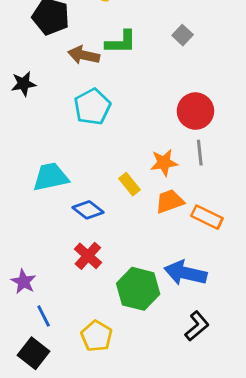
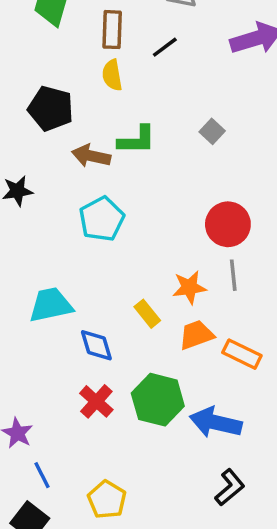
blue diamond: (88, 210) -> (96, 345), turned 36
green hexagon: (138, 289) -> (158, 400), moved

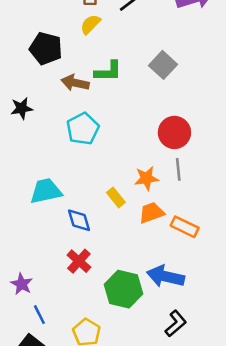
yellow semicircle: (112, 75) -> (90, 24), turned 55
gray square: (212, 131) -> (163, 65), size x1.5
green hexagon: (158, 400) -> (124, 289), moved

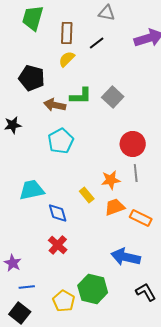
gray square: (163, 65) -> (113, 97), moved
green hexagon: (124, 289) -> (93, 289), moved
blue line: (39, 315) -> (27, 287), turned -70
black L-shape: (176, 323) -> (146, 292), moved, turned -80

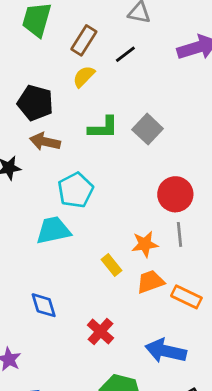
brown rectangle: (67, 33) -> (84, 40), turned 30
brown arrow: (55, 105) -> (45, 142), moved
cyan trapezoid: (32, 190) -> (53, 230), moved
blue diamond: (58, 213) -> (44, 305), moved
red cross: (58, 245) -> (100, 332), moved

